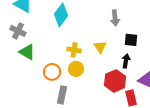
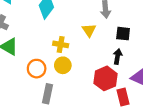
yellow triangle: (100, 47) -> (89, 30), moved

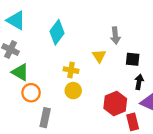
black arrow: (118, 57) -> (139, 82), moved
orange circle: (37, 69) -> (31, 93), moved
gray rectangle: (47, 94) -> (45, 118), moved

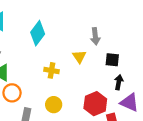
yellow circle: (73, 91) -> (54, 105), moved

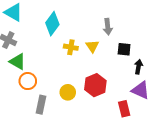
yellow cross: (52, 70) -> (71, 47), moved
black arrow: (119, 82) -> (138, 67), moved
red hexagon: (95, 104) -> (95, 85), moved

